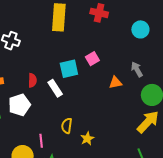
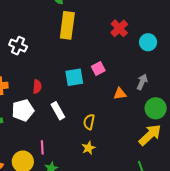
red cross: (99, 13) -> (119, 28), moved, turned 30
gray arrow: (137, 69) -> (142, 82), turned 49
white rectangle: (55, 88) -> (58, 111), moved
yellow semicircle: (67, 126) -> (89, 122), moved

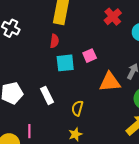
red semicircle: (37, 87) -> (54, 41), moved
orange triangle: (120, 94) -> (110, 82), size x1.6

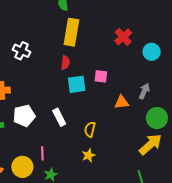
pink square: (90, 56) -> (101, 76), turned 32
orange triangle: (110, 82) -> (122, 102), size x0.7

